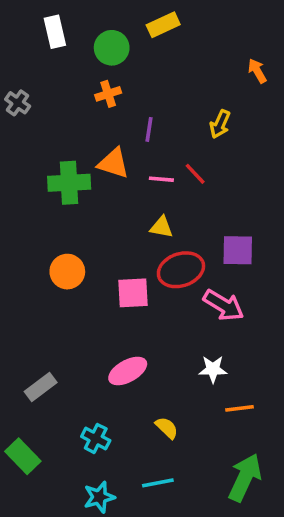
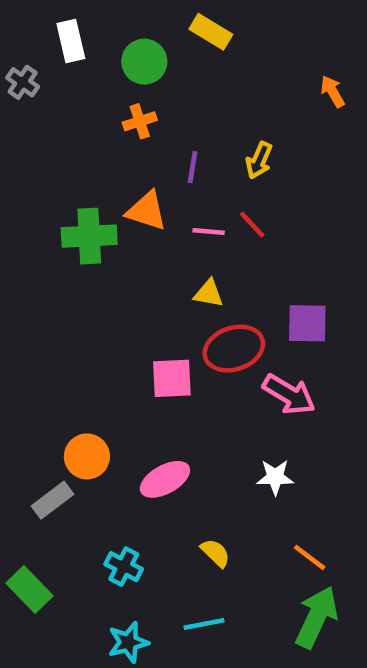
yellow rectangle: (163, 25) -> (211, 32), turned 56
gray cross: (18, 103) -> (23, 82), moved
yellow arrow: (220, 124) -> (259, 160), moved
orange circle: (67, 272) -> (87, 456), moved
orange line: (240, 408) -> (310, 557), moved, turned 44

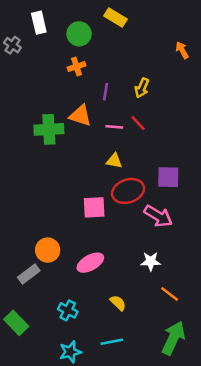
orange line: (310, 557) -> (170, 294), moved

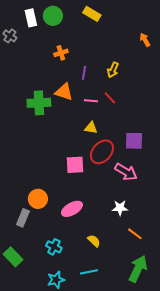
green circle: (79, 34) -> (53, 16), moved
red ellipse: (128, 191) -> (102, 152), turned -30
gray rectangle: (29, 274) -> (23, 218), turned -30

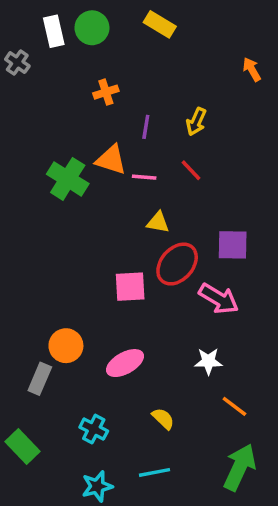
pink line: (91, 101) -> (144, 177), moved
green cross: (39, 103) -> (68, 179), turned 35

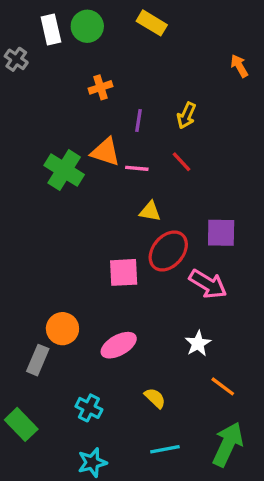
white star: (208, 361) -> (198, 344), turned -30
cyan line: (155, 472) -> (165, 449), moved

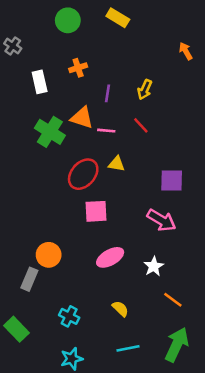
white rectangle: (51, 30) -> (40, 82), moved
red ellipse: (168, 251) -> (83, 174), moved
pink ellipse: (119, 345) -> (110, 257), moved

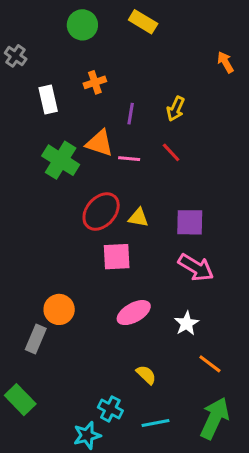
yellow triangle: (117, 164) -> (138, 218), moved
purple square: (172, 181) -> (190, 222), moved
cyan cross: (69, 316) -> (110, 409), moved

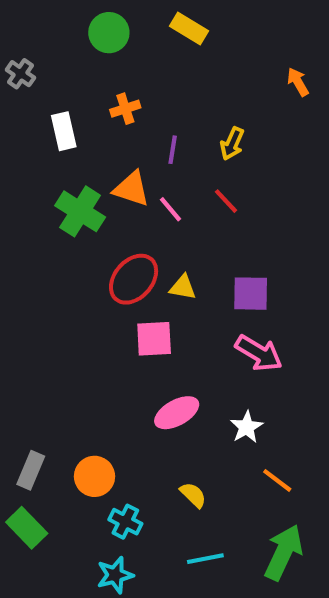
pink line: (129, 159) -> (171, 209), turned 45
orange circle: (59, 309) -> (95, 476), moved
gray rectangle: (36, 339) -> (31, 470), moved
cyan cross: (110, 409) -> (125, 522), moved

